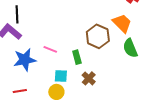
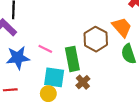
green rectangle: (77, 57) -> (72, 59), size x1.6
cyan square: (61, 76) -> (54, 77), size x1.5

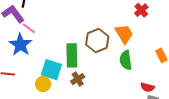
pink line: (45, 49) -> (29, 28), moved
blue star: (18, 58) -> (20, 45), turned 30

